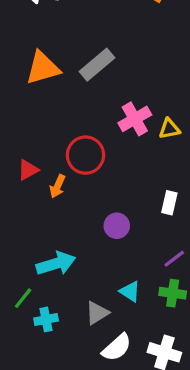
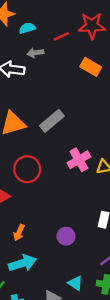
red circle: (85, 155) -> (27, 169), moved
orange arrow: (58, 186) -> (19, 233), moved

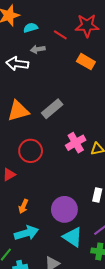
red line: (61, 36) -> (60, 35), turned 56
purple circle: (66, 236) -> (64, 209), size x1.6
cyan triangle: (75, 283) -> (73, 237), moved, size x1.5

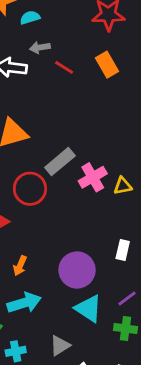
red line: (60, 35) -> (64, 67), moved
orange rectangle: (86, 62) -> (107, 65), turned 30
gray rectangle: (52, 109) -> (60, 162), moved

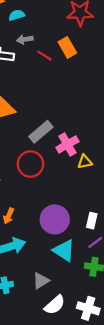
orange rectangle: (107, 65) -> (67, 47), moved
yellow triangle: (123, 186) -> (85, 162), moved
red circle: (30, 189) -> (30, 164), moved
white rectangle: (123, 250) -> (92, 221), moved

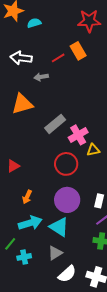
gray arrow: (25, 39) -> (41, 77), moved
red line: (44, 56) -> (58, 58), turned -64
red circle: (30, 164) -> (66, 164), moved
cyan triangle: (64, 251) -> (59, 227), moved

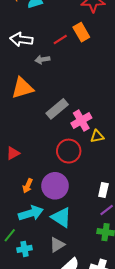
purple circle: (67, 200) -> (55, 186), moved

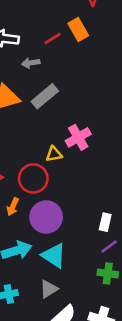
gray rectangle: (57, 109) -> (45, 96), moved
yellow triangle: (97, 136) -> (54, 154), moved
red circle: (69, 151) -> (33, 178), moved
orange arrow: (28, 186) -> (13, 207), moved

